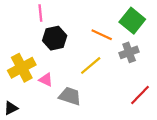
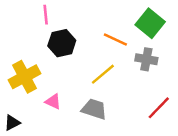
gray cross: (129, 52) -> (146, 59), turned 30
pink triangle: (46, 80) -> (53, 102), moved
gray trapezoid: (70, 96) -> (94, 109), moved

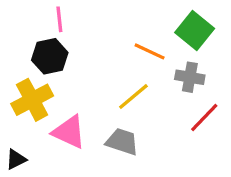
black hexagon: (62, 43) -> (50, 56), moved
pink triangle: (53, 102) -> (69, 132), size x1.6
red line: (159, 108) -> (204, 117), moved

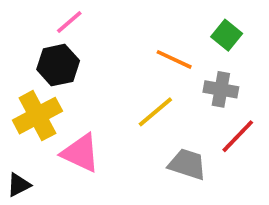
pink line: (59, 19) -> (69, 22), turned 55
green square: (195, 31) -> (227, 35), size x0.7
gray trapezoid: (122, 142) -> (187, 164), moved

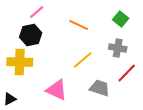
orange line: (174, 59) -> (79, 25), moved
yellow cross: (37, 116) -> (20, 62), turned 30
pink triangle: (81, 153) -> (57, 90), moved

